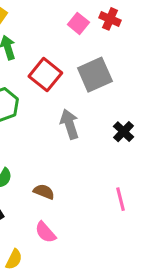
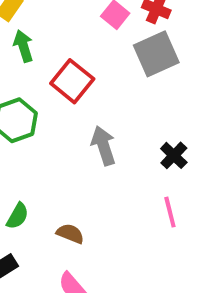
gray square: (95, 75) -> (156, 54), moved
pink line: (121, 199) -> (170, 212), moved

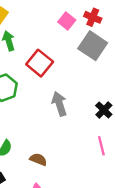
gray square: (156, 54) -> (93, 46), turned -32

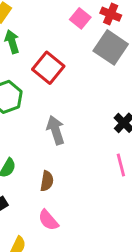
gray arrow: (59, 104) -> (56, 130), moved
brown semicircle: (38, 159) -> (47, 181), turned 77

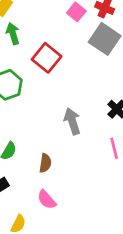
gray arrow: (56, 130) -> (72, 121), moved

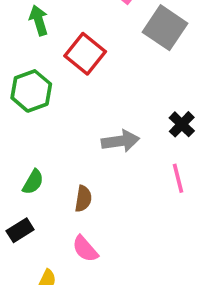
gray arrow: (72, 121) -> (120, 141), turned 100

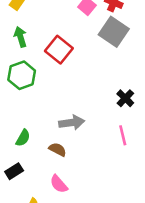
green arrow: (39, 20) -> (20, 37), moved
gray arrow: (120, 141) -> (72, 123), moved
brown semicircle: (83, 199) -> (58, 149), turned -72

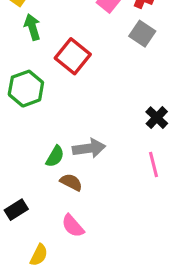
gray square: (114, 32) -> (142, 34), size x0.7
green arrow: (20, 37) -> (32, 27), moved
green semicircle: (23, 138) -> (55, 156), moved

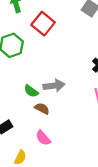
green semicircle: (55, 156) -> (31, 91), turned 96

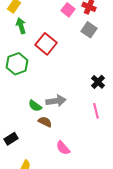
pink semicircle: (43, 138) -> (63, 148), moved

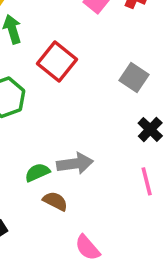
gray square: (89, 30) -> (134, 78), moved
green semicircle: (35, 106) -> (37, 172), turned 120

